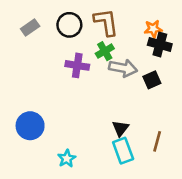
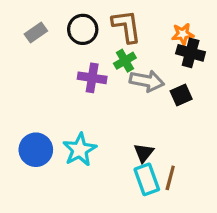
brown line: (157, 141) -> (170, 178), moved
cyan star: (67, 158) -> (80, 150), moved, size x1.5

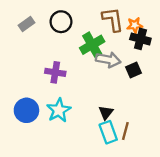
brown L-shape: (126, 26) -> (113, 19), moved
green cross: (125, 61) -> (92, 45), size x1.5
purple cross: (92, 78) -> (55, 72), moved

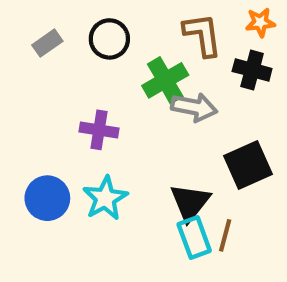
orange star: (135, 25) -> (260, 22), moved
black square: (134, 70) -> (248, 165), moved, size x1.6
black triangle: (106, 113) -> (190, 202), size x1.5

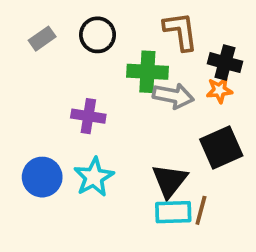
orange star: (260, 22) -> (219, 90), moved
green cross: (165, 80) -> (147, 72), turned 33
cyan rectangle: (194, 237) -> (173, 212), turned -72

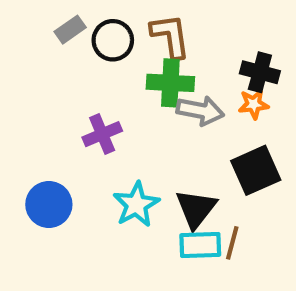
brown L-shape: (181, 31) -> (170, 36), moved
gray rectangle: (42, 39) -> (70, 30), moved
purple cross: (88, 116) -> (102, 134), turned -32
cyan star: (94, 177) -> (136, 204), moved

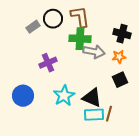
gray rectangle: (70, 30) -> (33, 27), moved
orange star: (254, 104) -> (119, 57), moved
black square: (256, 170) -> (120, 80), size x0.7
black triangle: (196, 209) -> (92, 98), turned -45

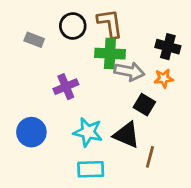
gray rectangle: (33, 27) -> (34, 40), moved, turned 56
black square: (120, 80) -> (144, 105), moved, turned -35
cyan star: (64, 96) -> (88, 132), turned -30
cyan rectangle: (94, 115) -> (91, 169), moved

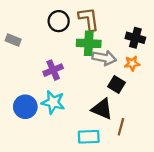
gray rectangle: (34, 40) -> (13, 40), moved
cyan star: (88, 132) -> (53, 102), moved
cyan rectangle: (91, 169) -> (89, 137), moved

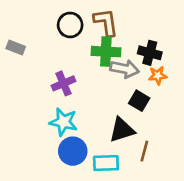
black cross: (135, 38) -> (150, 53), moved
blue circle: (25, 107) -> (73, 151), moved
black triangle: (102, 109) -> (122, 130), turned -40

